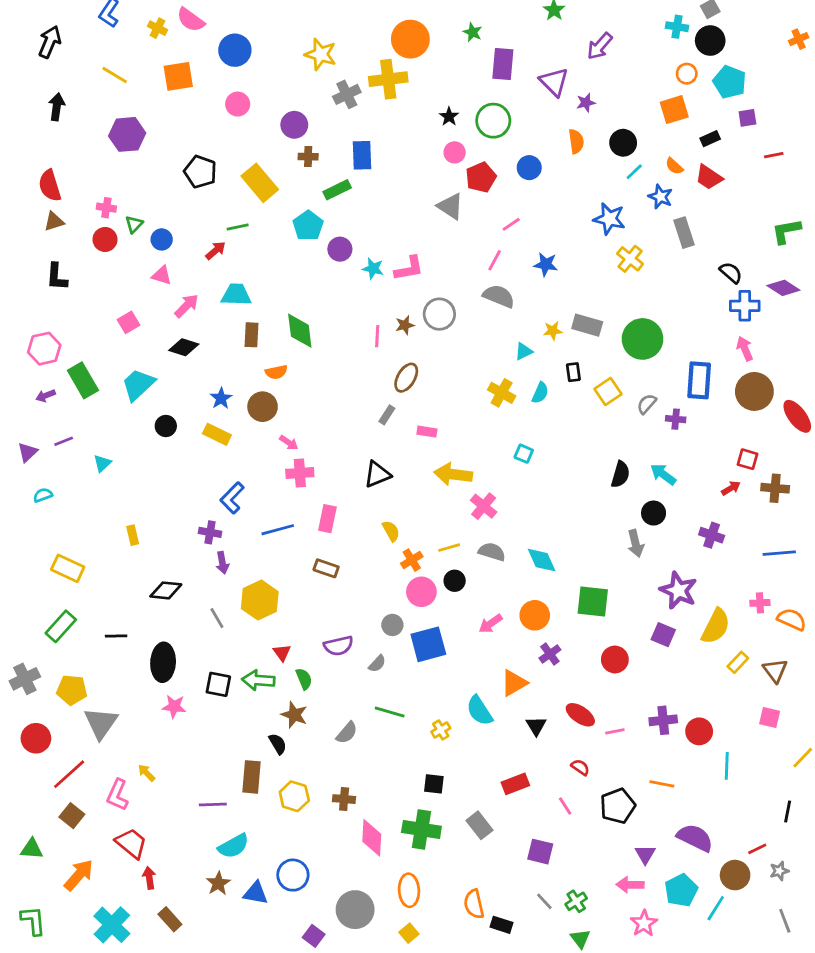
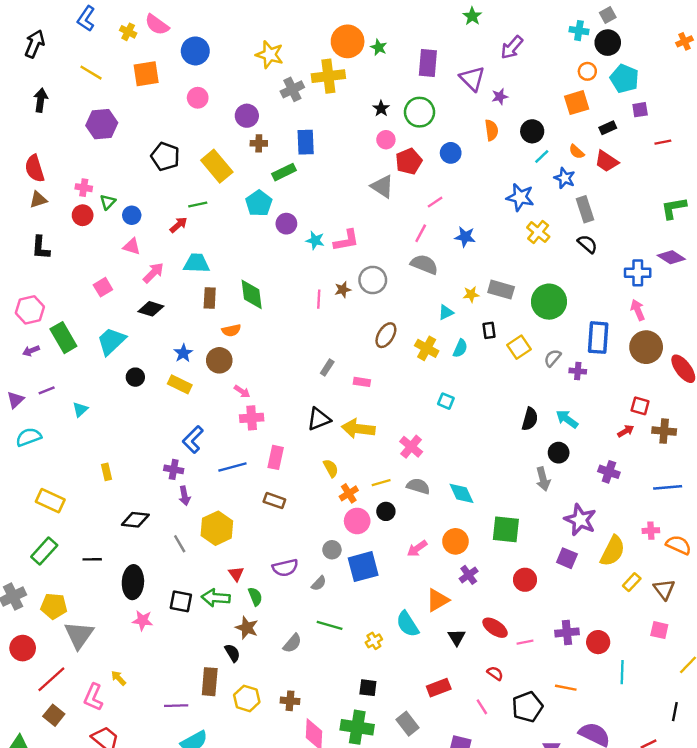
green star: (473, 32) -> (379, 47), moved
black semicircle: (731, 273) -> (587, 244), moved
brown ellipse: (406, 378) -> (386, 335), moved
yellow arrow: (453, 474) -> (358, 429), moved
cyan semicircle: (43, 495) -> (29, 437), size x1.5

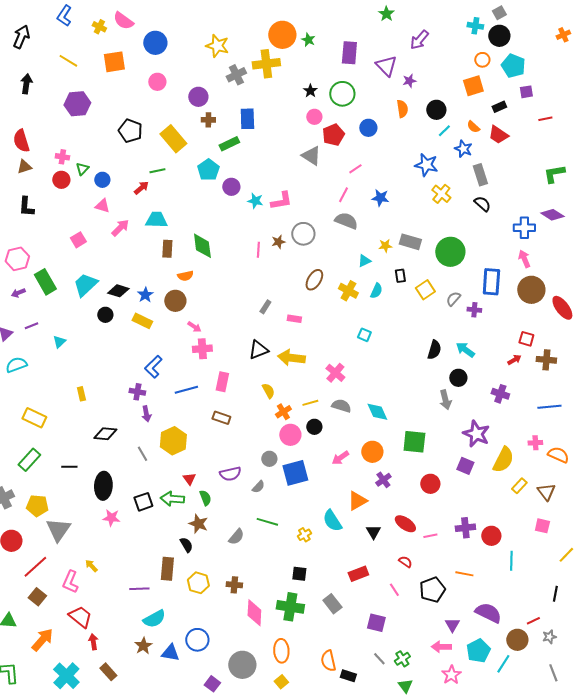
black diamond: (151, 309) -> (118, 291), moved
black square: (181, 601) -> (143, 502), turned -30

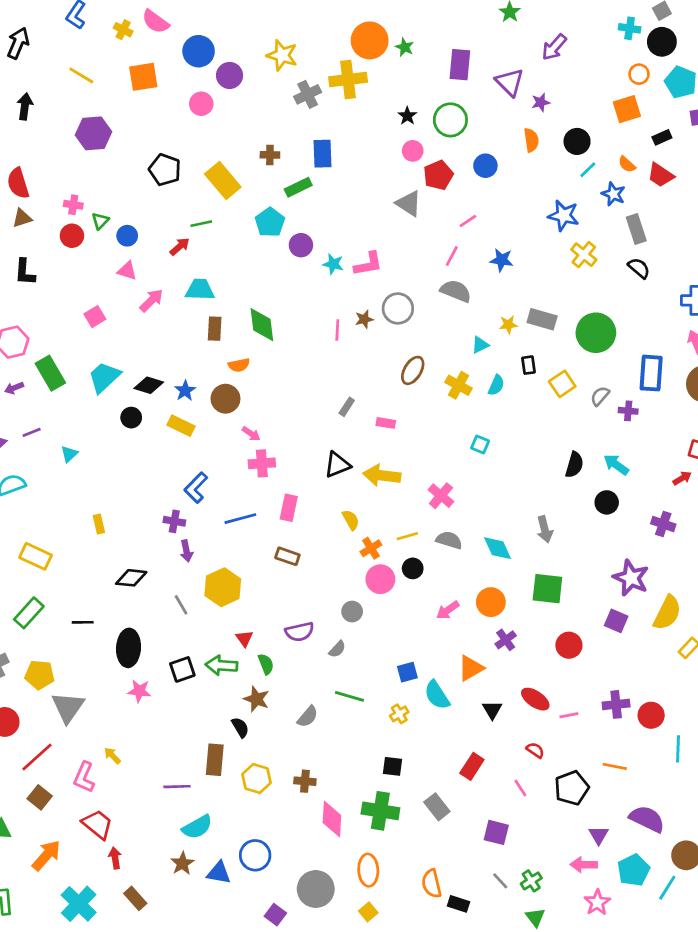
purple circle: (198, 97) -> (230, 75), moved
gray arrow: (445, 400) -> (545, 529), moved
blue square: (295, 473) -> (407, 672), moved, size x0.6
red rectangle: (358, 574) -> (472, 766), turned -36

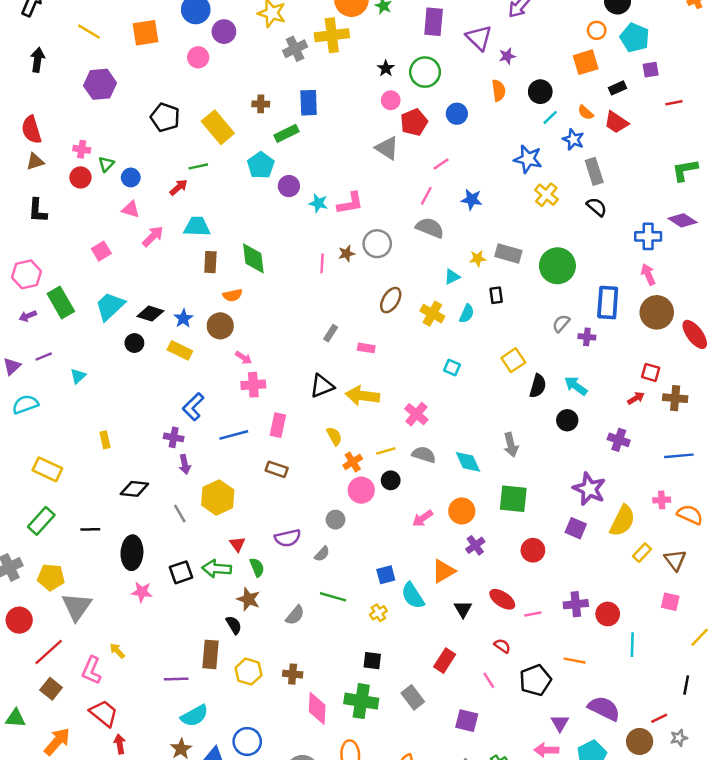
yellow square: (562, 384) -> (513, 360), moved

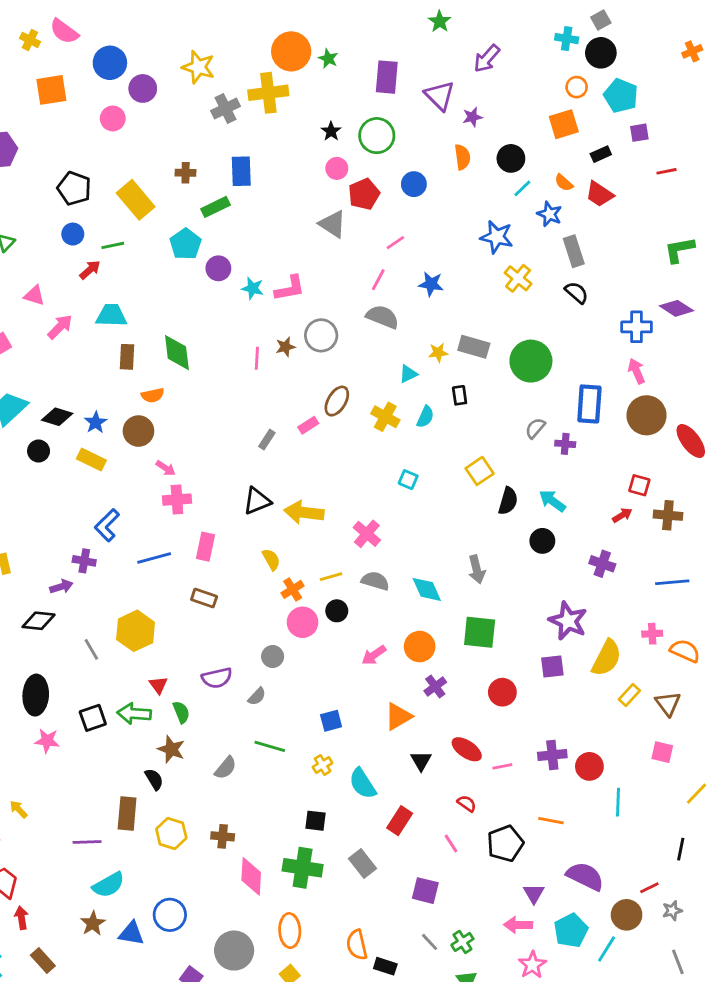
blue circle: (131, 177) -> (73, 234), moved
pink rectangle: (366, 348) -> (308, 425), moved, turned -42
purple arrow: (185, 464) -> (61, 587), moved, turned -96
purple square: (576, 528) -> (552, 667), turned -30
cyan semicircle: (413, 596) -> (363, 784), moved

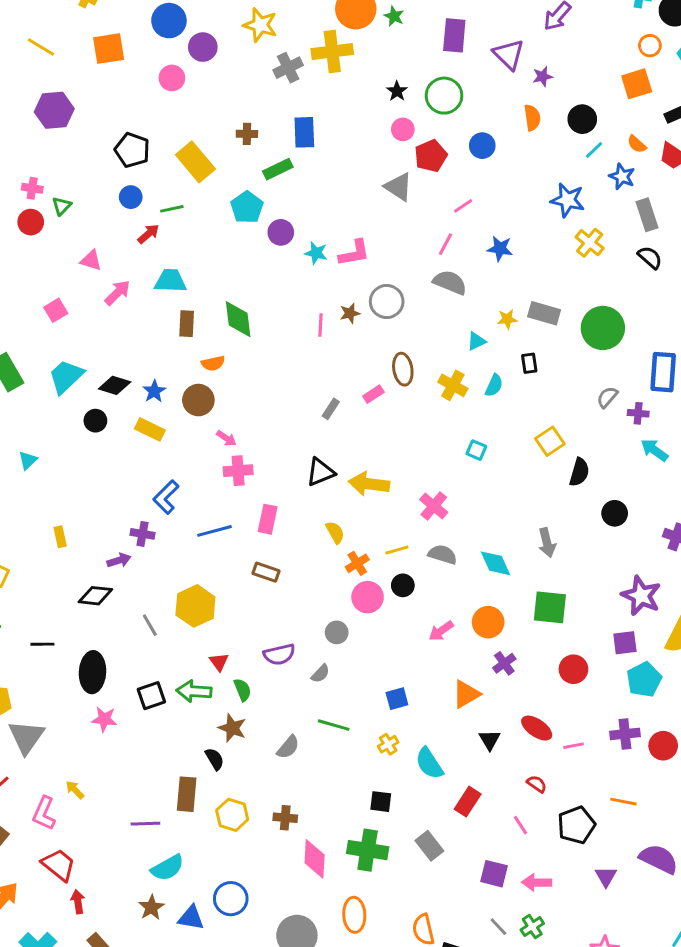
brown ellipse: (337, 401) -> (403, 369), turned -40
cyan arrow: (552, 501) -> (654, 450), moved
pink arrow: (518, 925) -> (537, 882), moved
cyan pentagon: (571, 931) -> (644, 680), moved

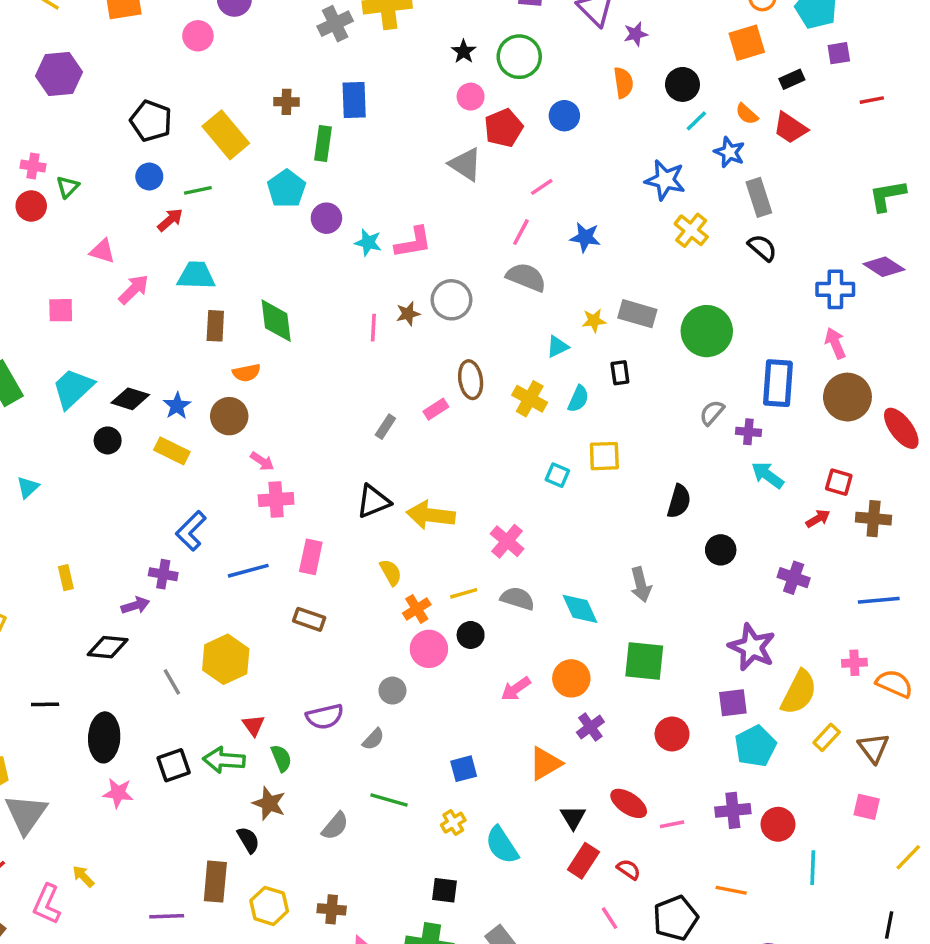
green rectangle: (278, 169) -> (323, 143), turned -56
pink square: (56, 310) -> (61, 310), turned 30
yellow square: (550, 441) -> (604, 456), moved, turned 32
red rectangle: (468, 802) -> (583, 861), moved

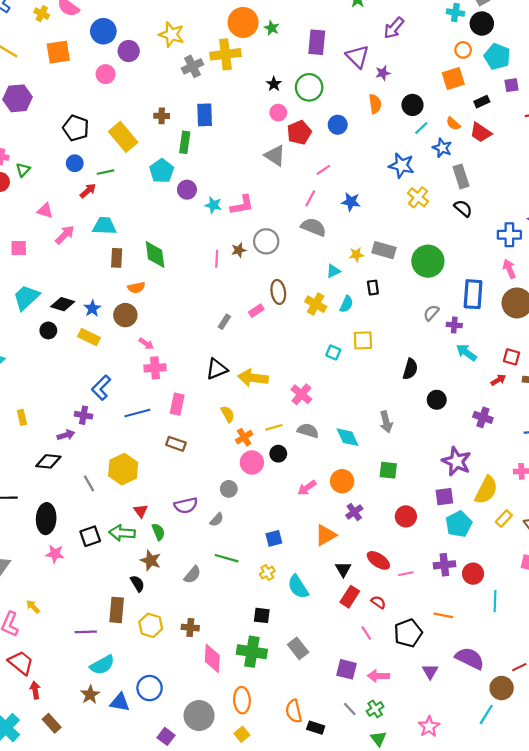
green square: (644, 661) -> (388, 470), size x0.7

